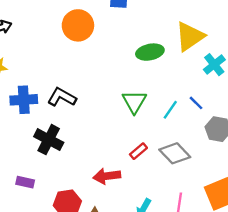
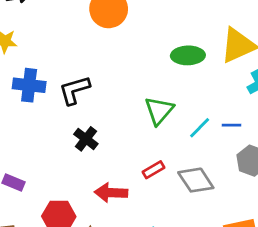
black L-shape: (62, 97) -> (74, 90), turned -56
blue line: (196, 103) -> (232, 125), turned -56
black cross: (49, 140) -> (86, 139), moved, size x0.7

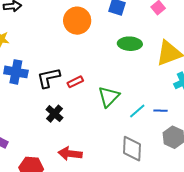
green ellipse: (188, 55) -> (130, 44), moved
red rectangle: (154, 170) -> (75, 82), moved
gray diamond: (196, 180) -> (132, 149), turned 32

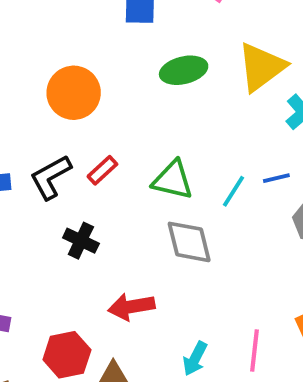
orange circle: (77, 21) -> (74, 93), moved
green triangle: (109, 97) -> (173, 180), turned -45
gray diamond: (132, 149) -> (189, 242), moved

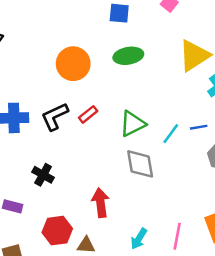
green ellipse: (184, 70) -> (128, 56), moved
green triangle: (173, 180) -> (133, 124), turned -44
black cross: (81, 241) -> (43, 175), moved
red arrow: (131, 307) -> (100, 203), turned 88

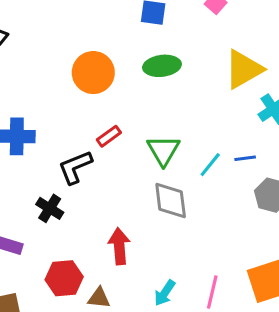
black L-shape: (55, 116) -> (75, 167), moved
green triangle: (133, 124) -> (163, 150), turned -36

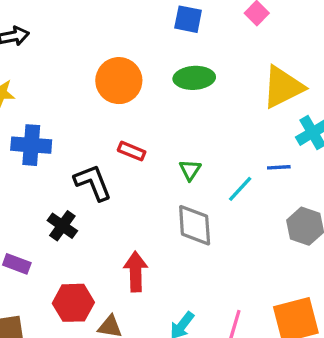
red rectangle: (109, 136) -> (132, 151), turned 55
green triangle: (163, 150) -> (190, 170), size x0.6
blue line: (245, 158) -> (279, 167), moved
black L-shape: (75, 167) -> (93, 182), turned 87

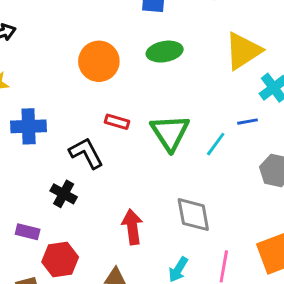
green triangle: (190, 170) -> (170, 133), size x2.0
gray diamond: (195, 225) -> (193, 215), moved
red hexagon: (73, 303) -> (60, 260), moved

